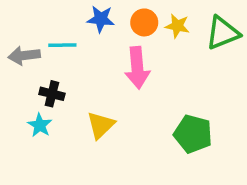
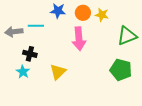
green triangle: (223, 33) -> (127, 36), moved
green pentagon: (193, 134) -> (121, 70), moved

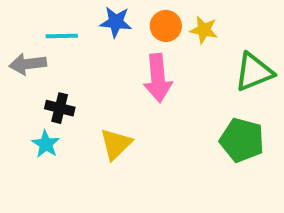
cyan line: (36, 26) -> (62, 36), moved

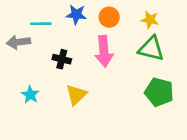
yellow star: (204, 30) -> (150, 20), moved
green triangle: (254, 72) -> (151, 49), moved, turned 36
black cross: (60, 108) -> (62, 59), moved

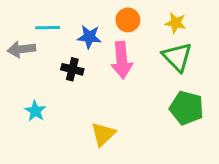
blue star: (76, 14) -> (89, 37), moved
green triangle: (151, 49) -> (177, 57), turned 32
yellow triangle: (76, 95) -> (103, 134), moved

